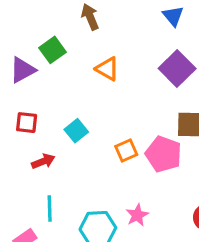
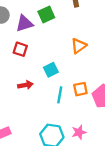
orange triangle: (107, 69) -> (79, 46), moved, turned 42
red square: (27, 123) -> (20, 49), moved
cyan line: (50, 208) -> (60, 95), moved

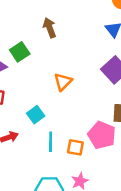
orange square: (80, 89) -> (75, 147), moved, turned 32

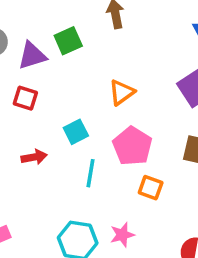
pink pentagon: (102, 135) -> (132, 146), moved
orange square: (75, 147) -> (151, 188), moved

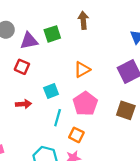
orange square: (151, 188) -> (76, 135), moved

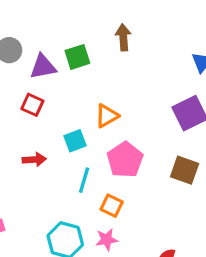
orange triangle: (82, 70) -> (107, 116), moved

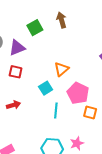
green square: (77, 57) -> (35, 28), moved
red arrow: (34, 160) -> (13, 105), moved
orange square: (112, 206) -> (90, 112), moved

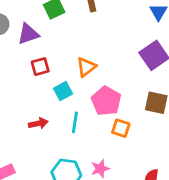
red square: (16, 72) -> (40, 67), moved, turned -32
red arrow: (13, 105) -> (38, 123), moved

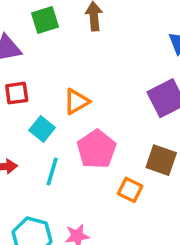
cyan square: (63, 91) -> (42, 129), turned -30
orange square: (121, 128) -> (130, 190), moved

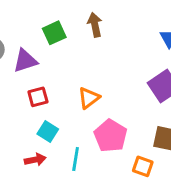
cyan square: (42, 129) -> (48, 131), moved

